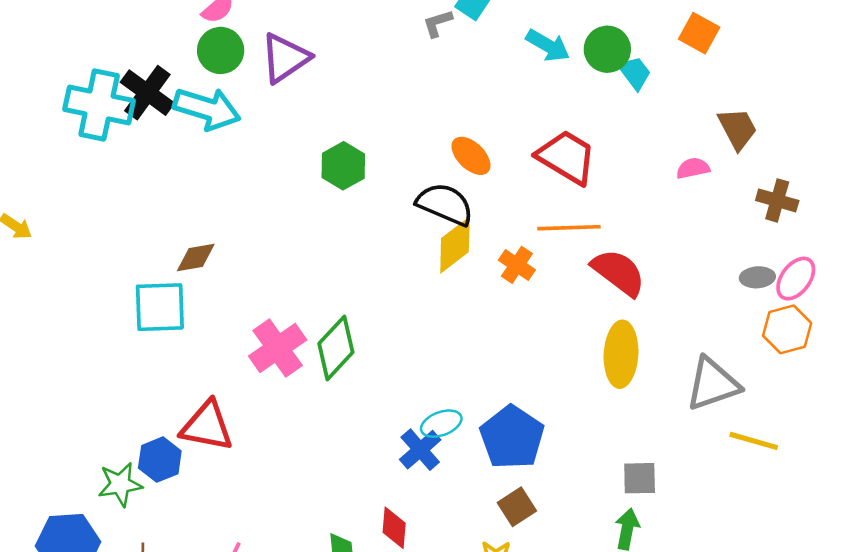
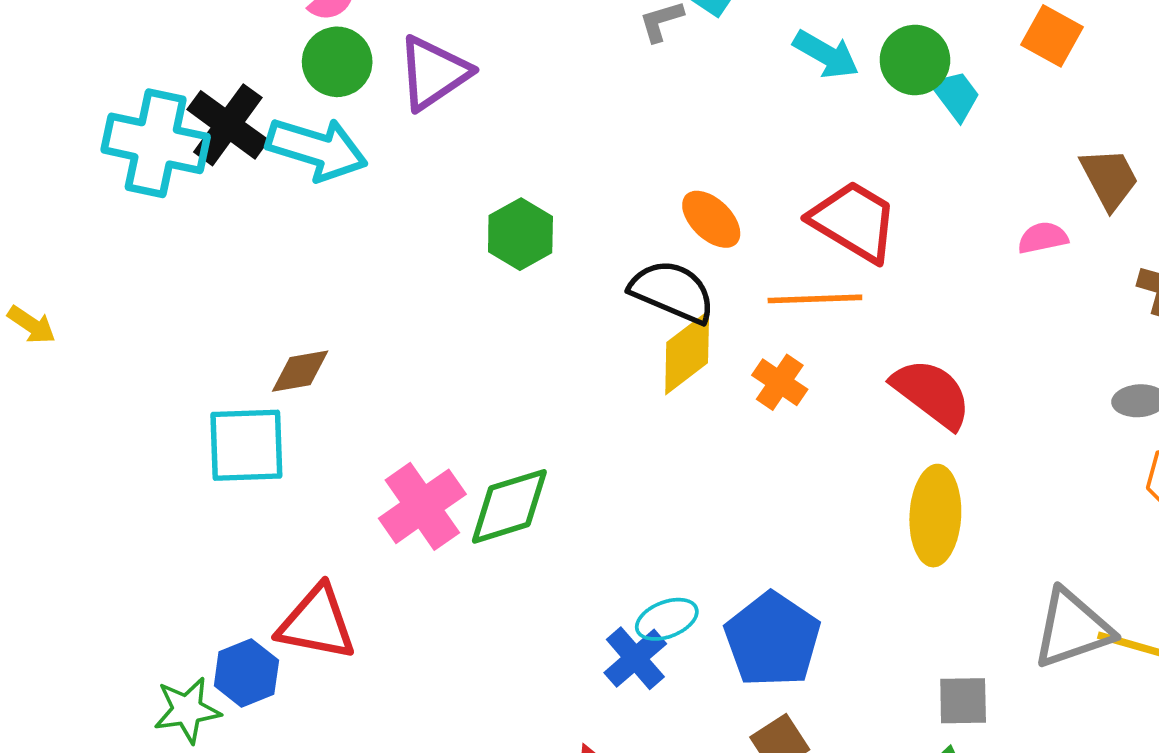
orange line: (569, 228) -> (815, 299), moved
green diamond: (336, 348) -> (509, 506), turned 30
gray triangle: (713, 384) -> (1072, 629), moved

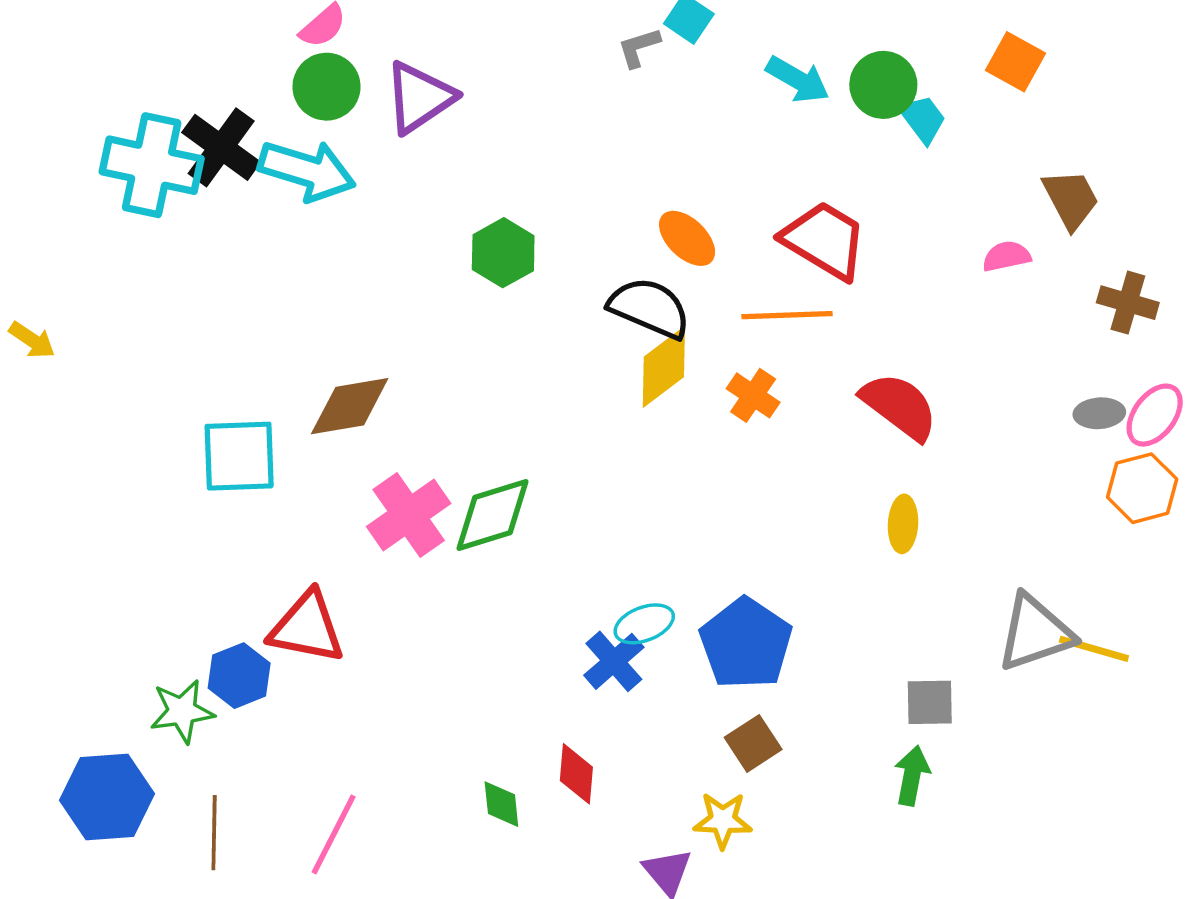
brown diamond: (300, 371) -> (350, 406), moved, size x1.4
yellow ellipse: (935, 516) -> (903, 524), size x0.6

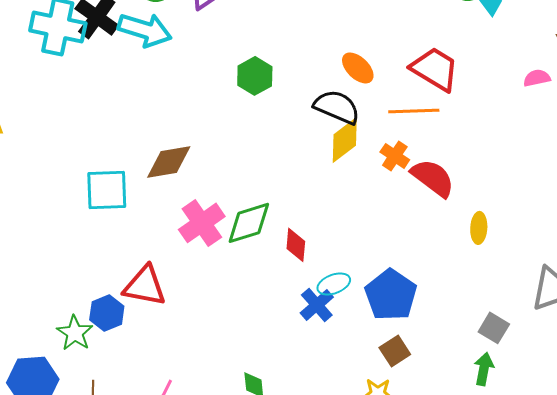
red semicircle: (899, 406) -> (433, 178), moved
gray square: (930, 702) -> (494, 328), turned 32
green star: (182, 711) -> (75, 333), turned -30
red diamond: (576, 774) -> (296, 245), moved

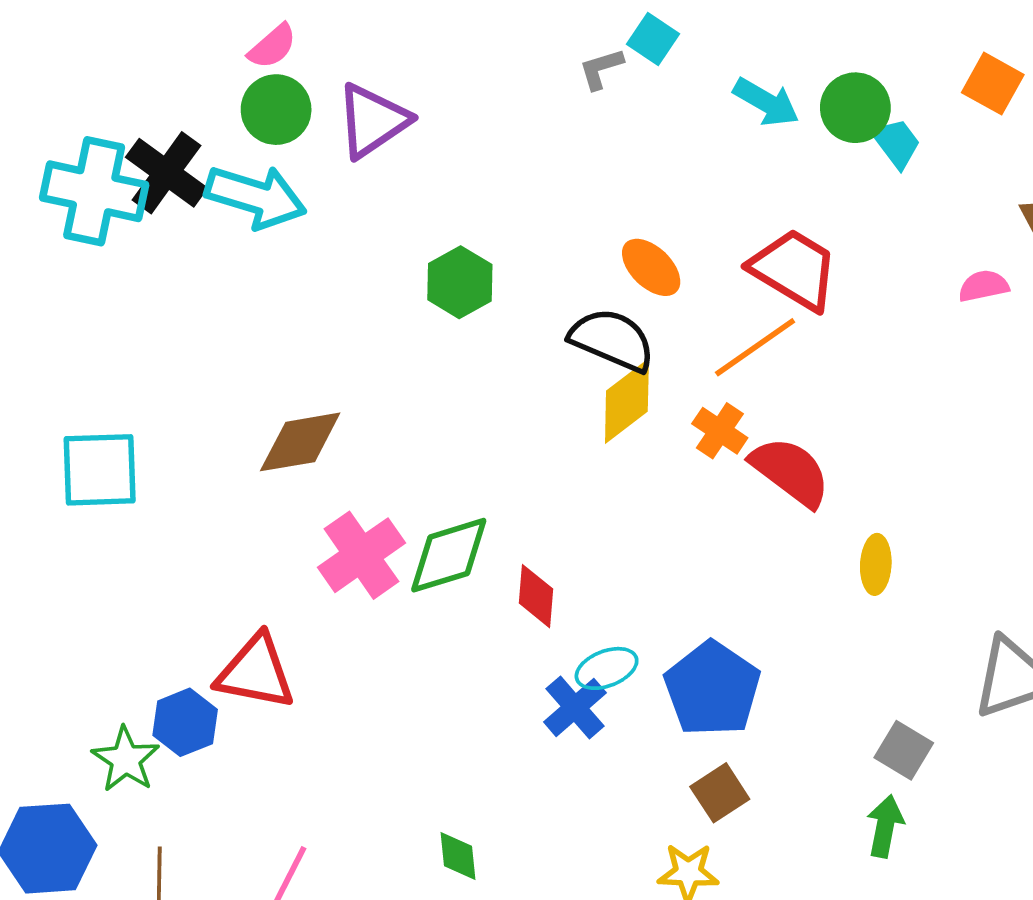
orange line: (414, 111) -> (755, 347), turned -33
cyan square: (107, 190) -> (100, 470), moved

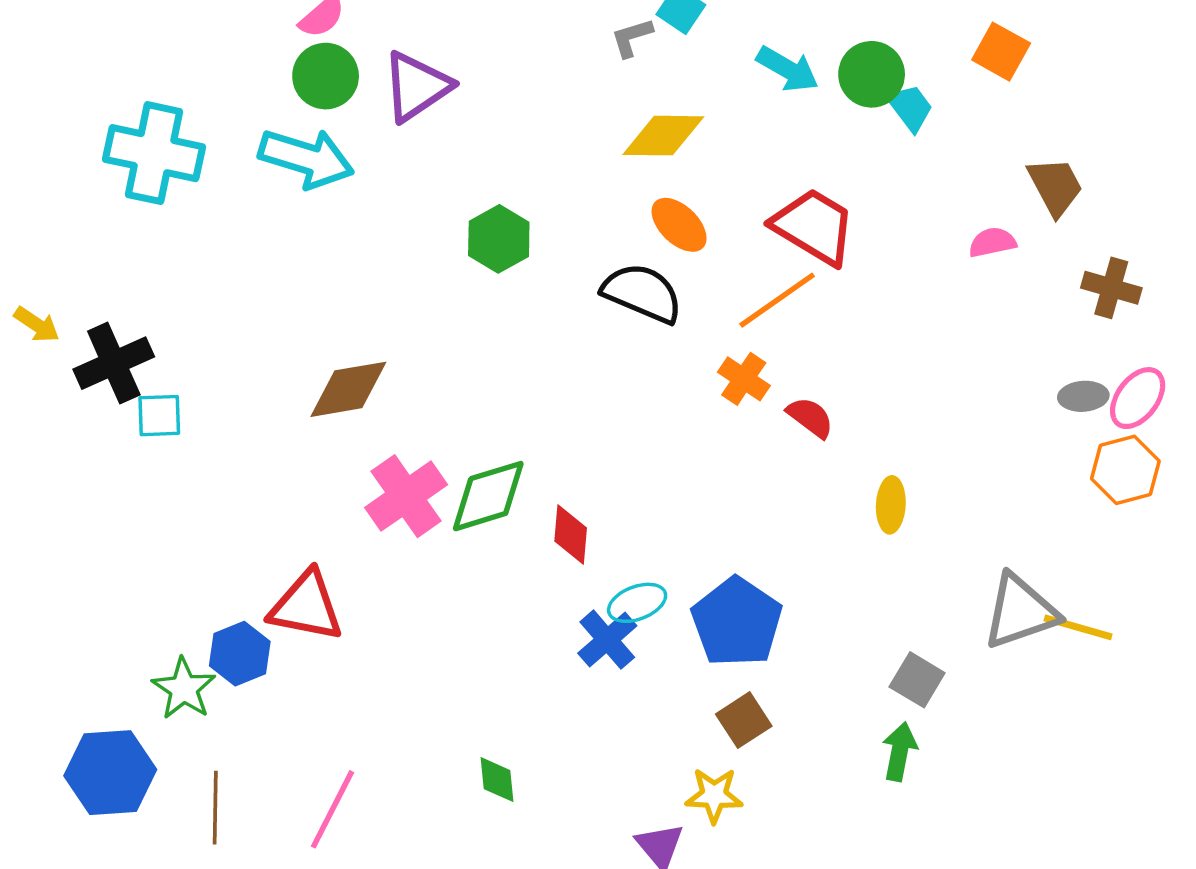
black cross: (166, 173) -> (114, 363), moved, turned 30
yellow diamond: (627, 401) -> (663, 136), moved, turned 38
cyan square: (100, 470) -> (159, 416), size x0.6
red semicircle: (790, 472) -> (810, 417), size x0.6

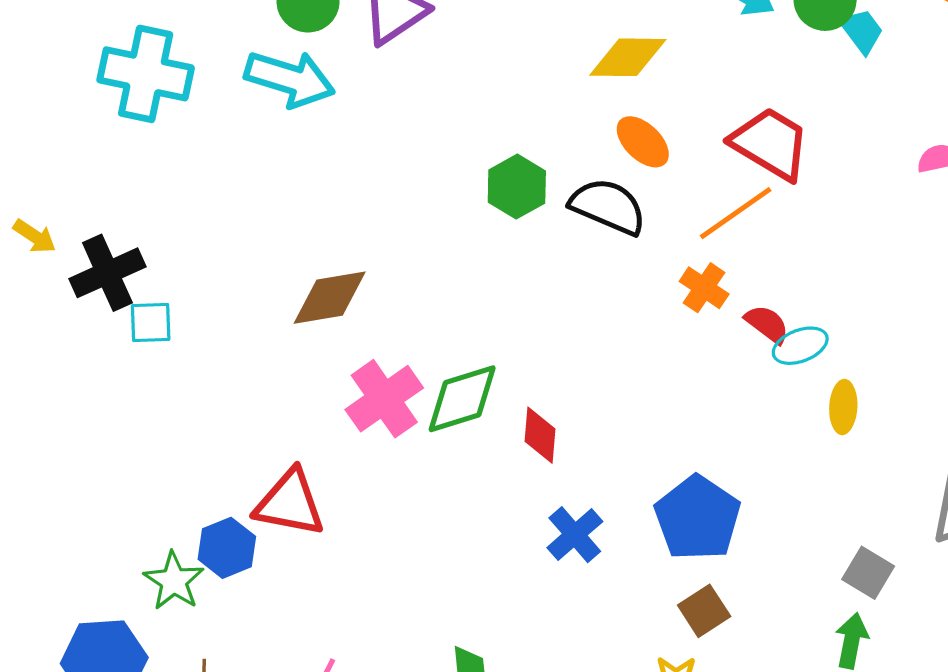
green hexagon: (499, 239) -> (517, 187), moved
cyan ellipse: (637, 603) -> (800, 346), moved

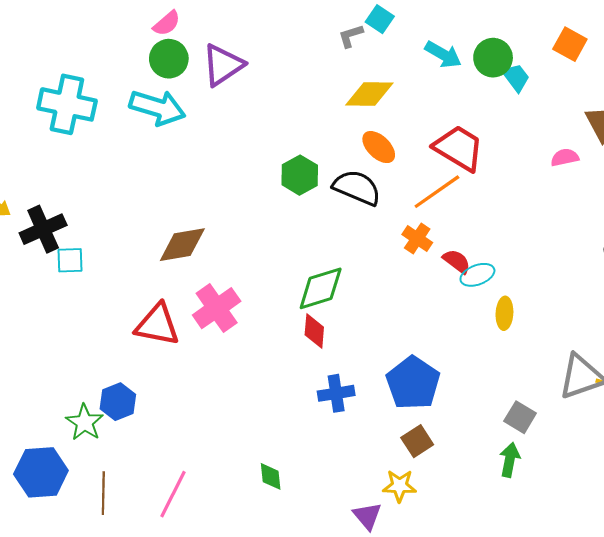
green diamond: (462, 399) -> (321, 288), moved
red triangle: (290, 503) -> (157, 325), moved
blue cross: (575, 535) -> (336, 393), turned 32

